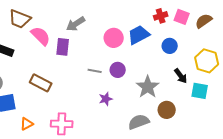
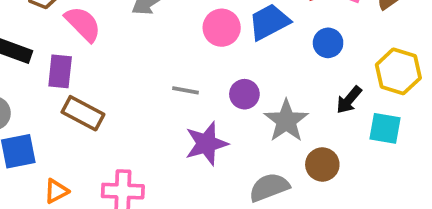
purple rectangle: (63, 47) -> (60, 71), moved
purple circle: (118, 70) -> (244, 94), moved
black arrow: (181, 76) -> (349, 100), turned 77
purple star: (106, 99) -> (206, 144), size x1.6

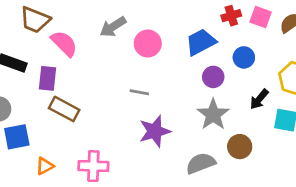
pink circle: (222, 28) -> (148, 43), moved
purple circle: (244, 94) -> (213, 77), moved

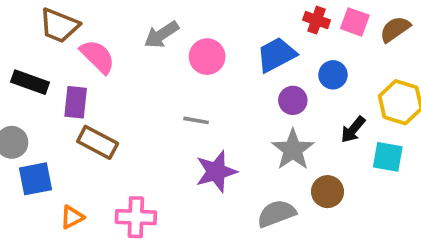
red cross: (231, 16) -> (317, 20), turned 36

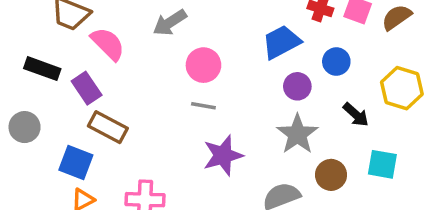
pink circle: (207, 57) -> (203, 65), moved
purple rectangle: (76, 102) -> (87, 88), turned -40
black arrow: (353, 130) -> (356, 115), turned -88
cyan square: (388, 157) -> (382, 164), moved
blue square: (36, 179) -> (76, 163), moved, turned 32

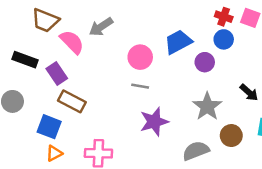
gray arrow: (170, 23) -> (101, 27), moved
blue trapezoid: (281, 42) -> (178, 42), moved
blue circle: (336, 62) -> (224, 39), moved
purple circle: (297, 86) -> (205, 62), moved

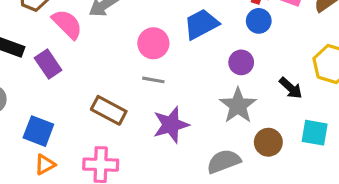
purple circle: (205, 62) -> (241, 62), moved
brown rectangle: (72, 101) -> (109, 110), moved

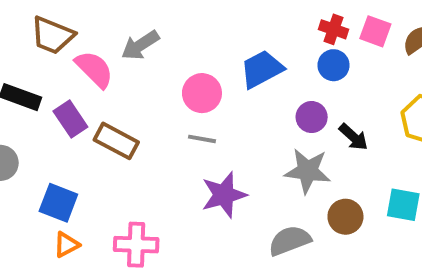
black arrow: (291, 88) -> (353, 137), moved
gray star: (238, 106) -> (308, 171), turned -30
brown rectangle: (109, 110) -> (116, 141), moved

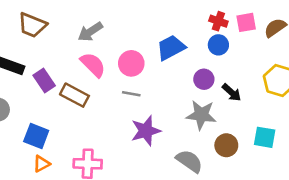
pink square: (375, 31) -> (246, 22), turned -30
pink semicircle: (94, 69) -> (93, 65), moved
gray semicircle: (290, 241) -> (189, 161), turned 56

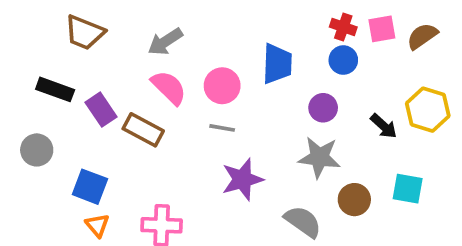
blue trapezoid: (171, 48) -> (277, 64), turned 120
black arrow: (232, 92) -> (384, 126), moved
orange triangle: (41, 164) -> (97, 225), turned -42

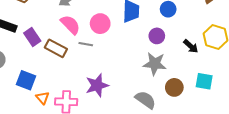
gray line: (222, 128) -> (86, 44), moved
purple star: (242, 179) -> (97, 85), moved
orange triangle: (97, 225) -> (43, 98), moved

